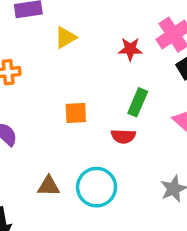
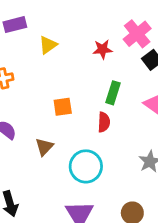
red semicircle: (123, 136) -> (104, 122), turned -84
brown triangle: (49, 186) -> (44, 147), moved, turned -42

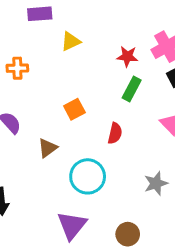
green rectangle: (113, 93) -> (132, 89), moved
orange square: (63, 107) -> (74, 109), turned -30

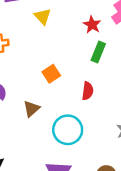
yellow triangle: (71, 41) -> (43, 16), turned -42
red star: (127, 56) -> (92, 25), turned 30

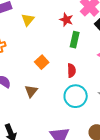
yellow triangle: (43, 16) -> (28, 20), turned 32
cyan circle: (68, 130) -> (76, 96), moved

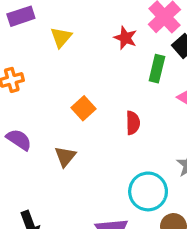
green rectangle: (75, 40) -> (157, 69), moved
cyan circle: (76, 96) -> (148, 191), moved

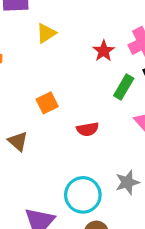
red semicircle: (133, 123) -> (88, 129), turned 65
brown triangle: (65, 156) -> (18, 141), turned -45

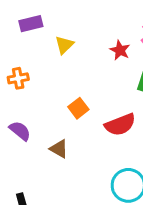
red semicircle: (88, 129) -> (120, 125), size x1.5

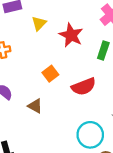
red star: (120, 50) -> (71, 35), moved, size x1.5

